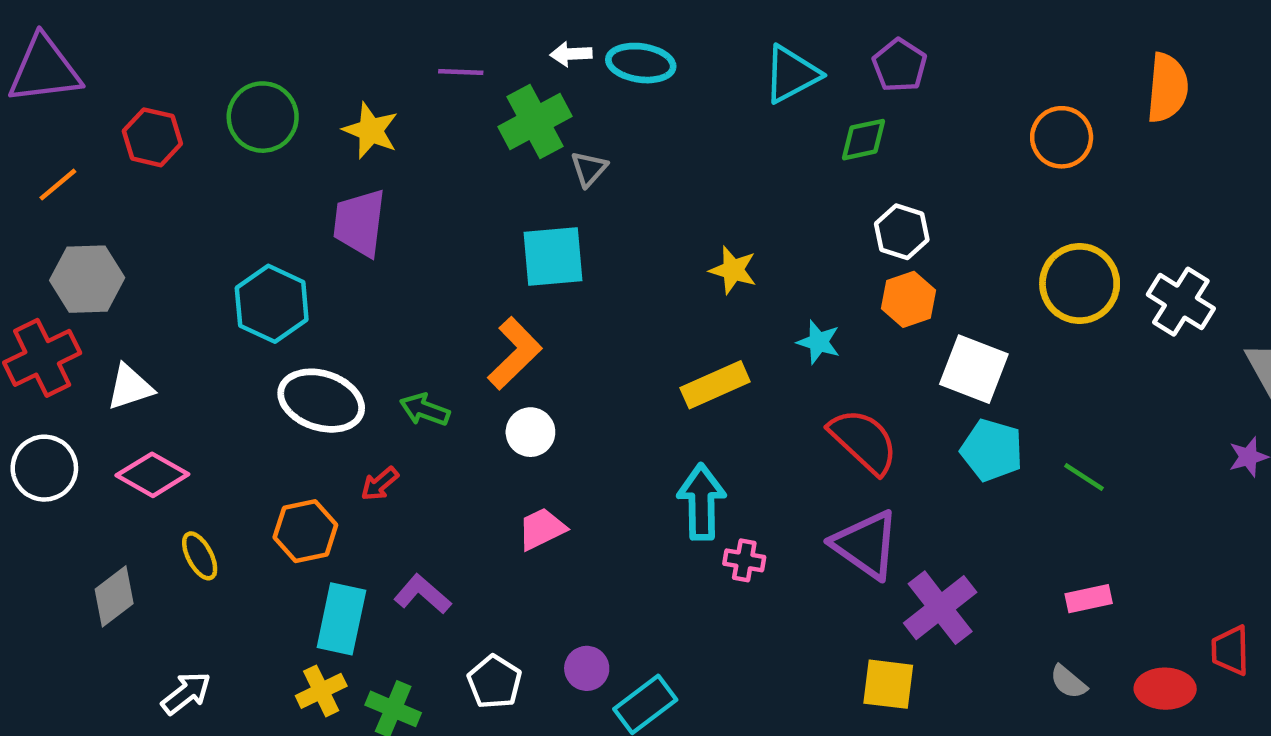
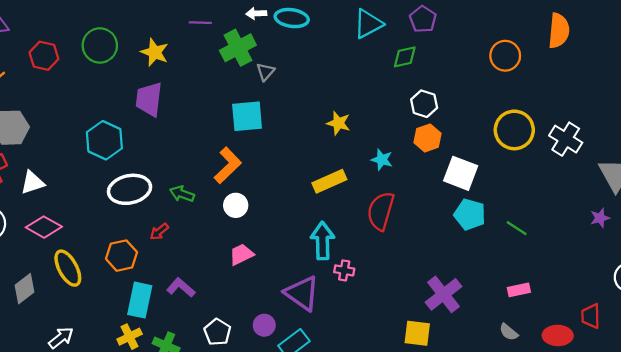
white ellipse: (321, 401) -> (130, 189), turned -30
red semicircle: (864, 441) -> (381, 211), moved, turned -117
purple triangle: (866, 545) -> (302, 293), moved
yellow ellipse: (200, 556) -> (68, 268), size x1.5

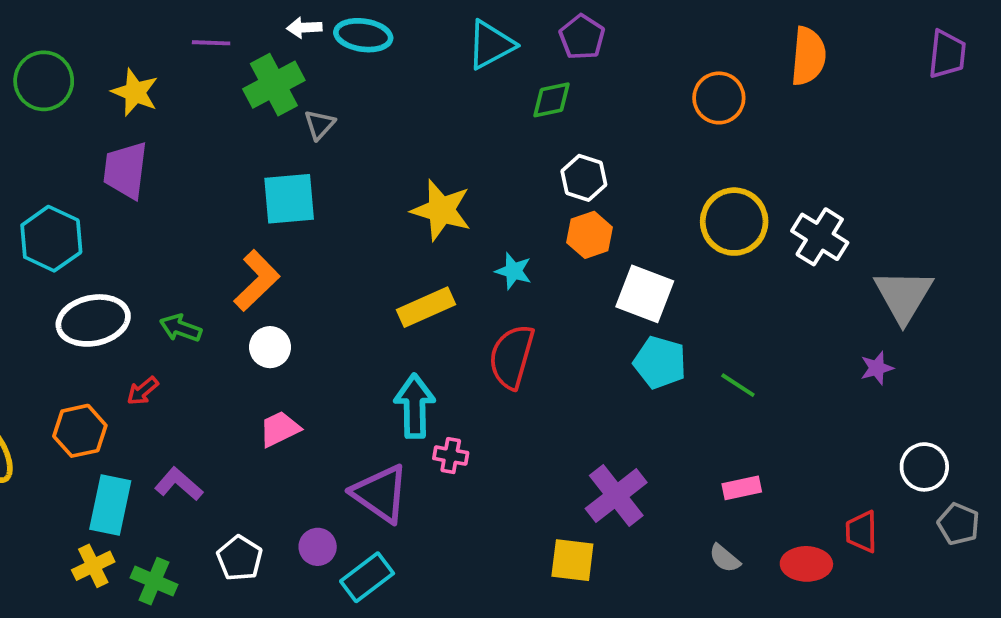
yellow star: (338, 123) -> (441, 210), size x1.5

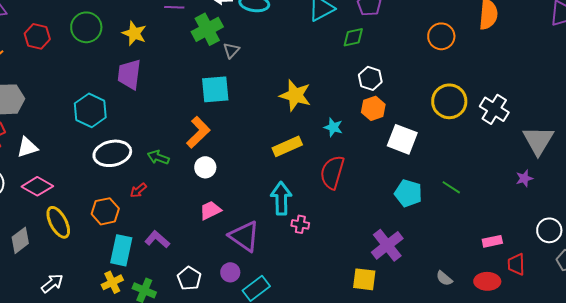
cyan pentagon: (660, 362) -> (408, 193), moved
pink rectangle: (742, 488) -> (492, 241), moved
purple triangle: (380, 494) -> (244, 236), moved

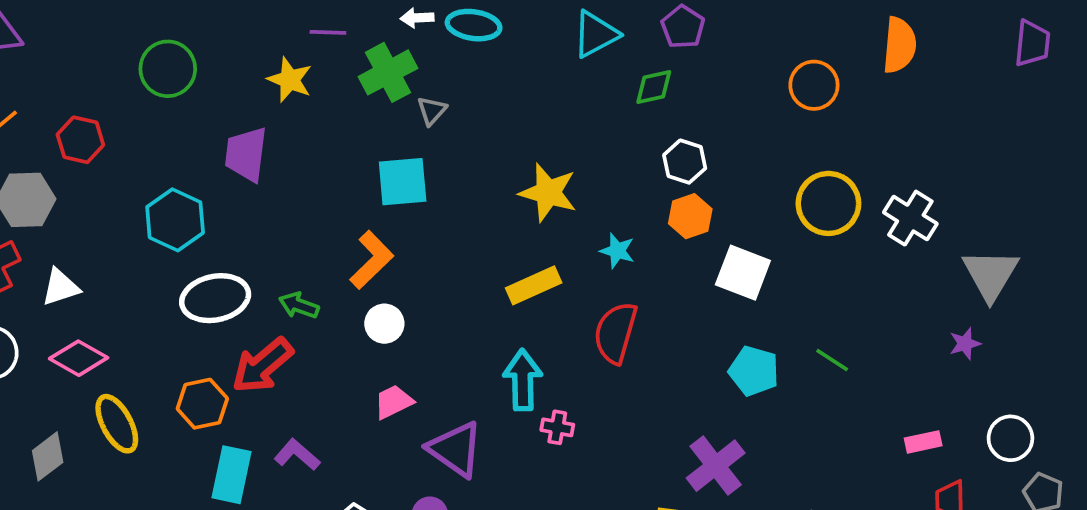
yellow star: (134, 33) -> (290, 80), moved
red hexagon: (37, 36) -> (80, 140), moved
red arrow: (138, 190) -> (262, 365), size x2.0
pink rectangle: (492, 241) -> (923, 442), moved

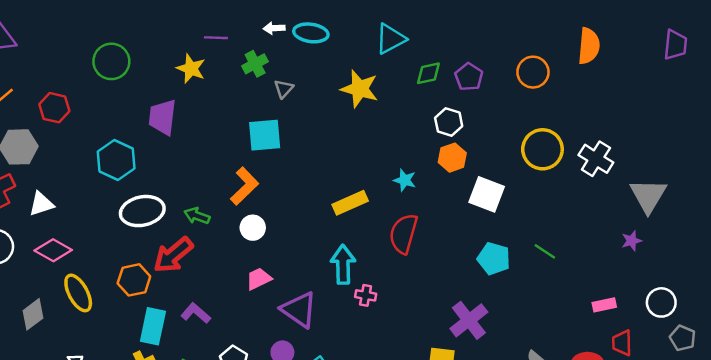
purple pentagon: (683, 27) -> (469, 77), moved
green cross: (388, 72) -> (255, 64), size x0.7
yellow star: (548, 193) -> (360, 89), moved

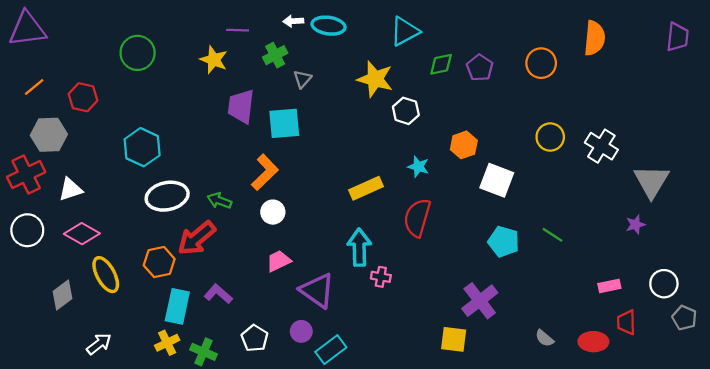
purple trapezoid: (162, 117) -> (241, 106), moved
white hexagon: (449, 122) -> (406, 111), moved
yellow circle: (542, 149) -> (550, 137), size x0.7

